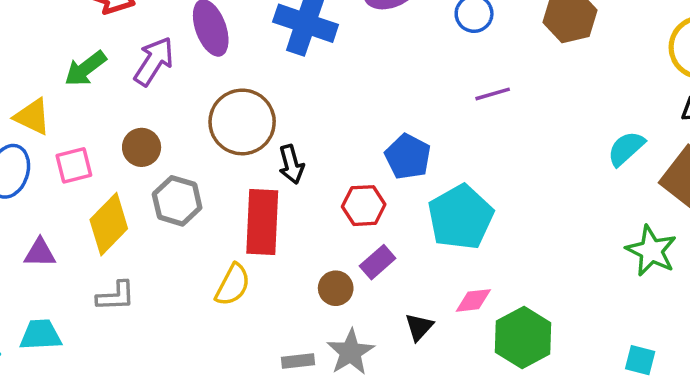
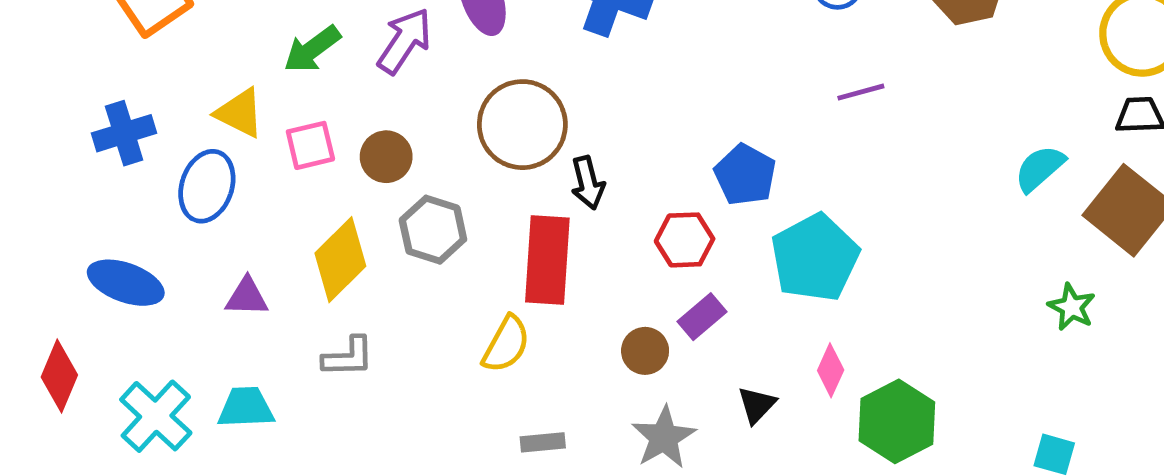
pink square: (74, 165) -> (310, 145), moved
green star: (651, 251) -> (1072, 307), size x0.7
pink diamond: (473, 300) -> (831, 370), turned -60
gray rectangle: (298, 361) -> (543, 442), moved

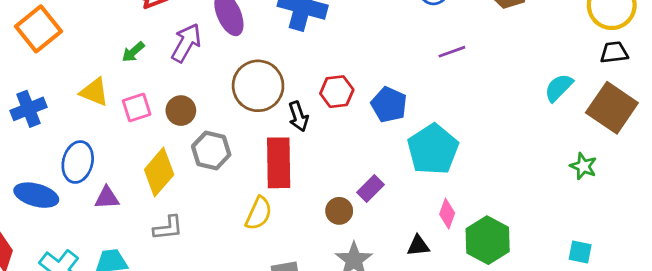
green arrow: (312, 49) -> (133, 52), size x0.7
blue ellipse: (207, 186) -> (78, 162), moved
red hexagon: (685, 240) -> (337, 92), moved
black triangle: (757, 405) -> (418, 246), moved, turned 45

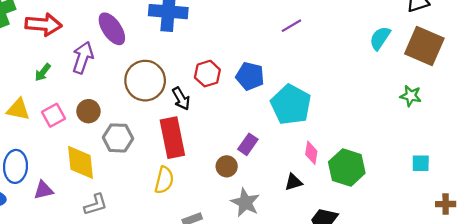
yellow diamond: (159, 172) -> (80, 162), turned -36

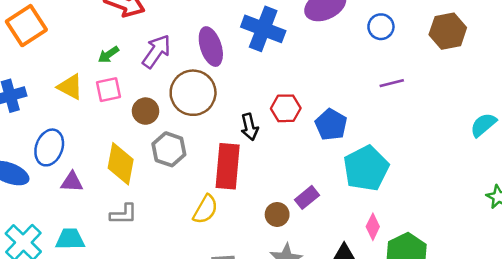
purple ellipse: (112, 29) -> (211, 47), moved
brown circle: (145, 81) -> (193, 93), moved
pink square: (54, 115) -> (109, 90), moved

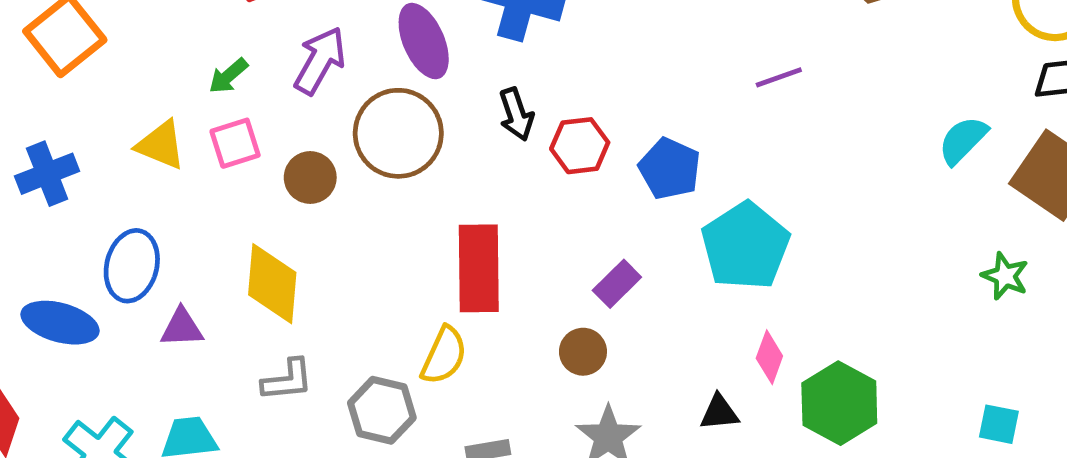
black arrow: (249, 127) -> (516, 114), moved
gray hexagon: (169, 149) -> (382, 410), moved
purple rectangle: (307, 197) -> (617, 284), moved

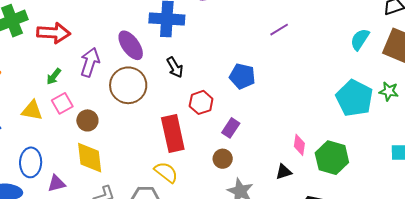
red hexagon: (580, 146) -> (201, 102), moved
brown circle: (310, 177) -> (87, 120), moved
cyan pentagon: (745, 246) -> (354, 98), moved
yellow semicircle: (444, 355) -> (166, 172), turned -65

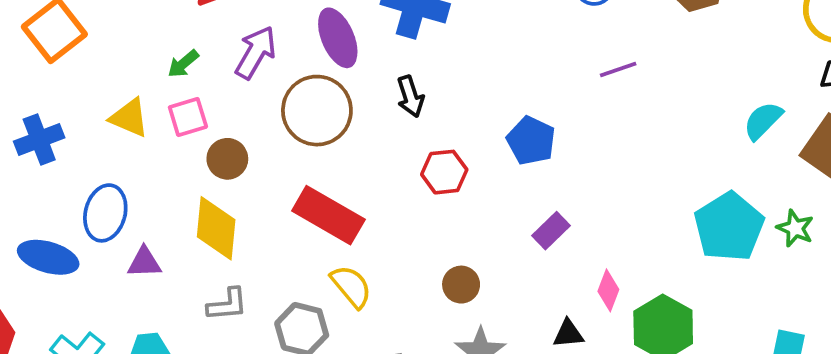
purple rectangle: (231, 128) -> (551, 231), moved
red rectangle: (173, 134) -> (328, 215), moved, turned -60

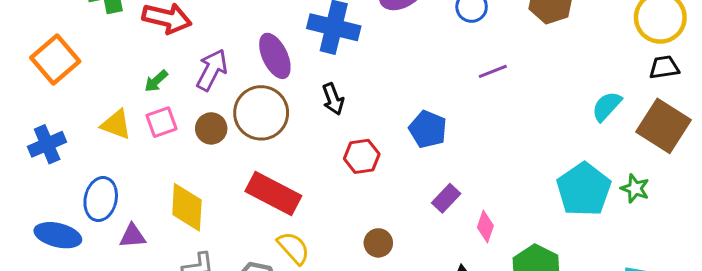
brown circle: (227, 159) -> (211, 128), moved
pink diamond: (608, 290) -> (485, 226), moved

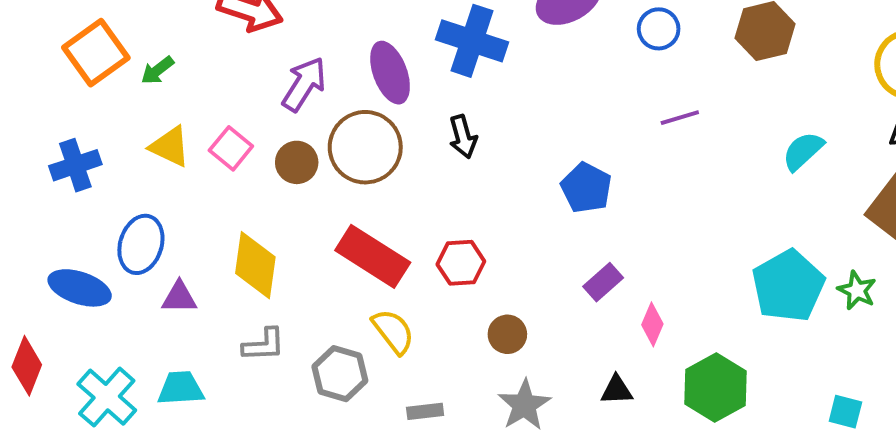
green arrow: (156, 81) -> (157, 70), moved
cyan semicircle: (607, 106) -> (803, 151), moved
pink square: (161, 122) -> (231, 148), turned -36
red hexagon: (362, 156) -> (461, 263), moved

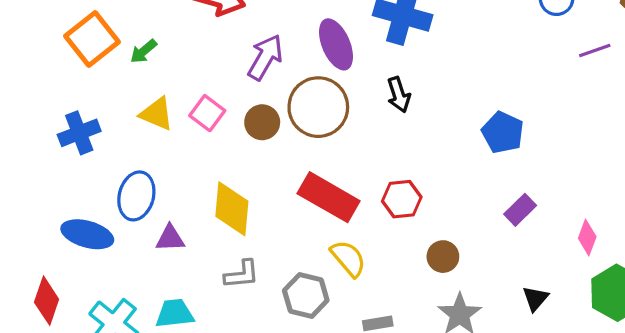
purple line: (680, 118) -> (595, 51), moved
pink diamond: (652, 324) -> (587, 238), moved
black triangle: (617, 390) -> (535, 299), turned -44

